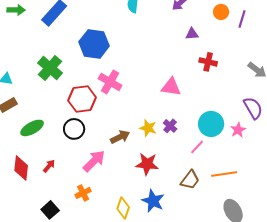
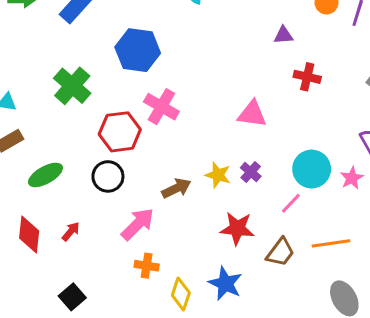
red star: (147, 164) -> (237, 228), moved
orange cross: (83, 193) -> (147, 266), moved, turned 35

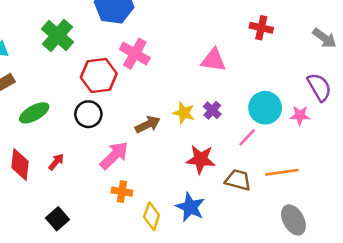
pink star: (352, 178) -> (300, 115), turned 30
brown trapezoid: (280, 252) -> (238, 180), turned -112

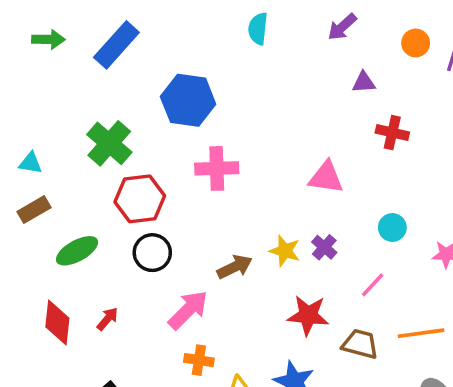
pink cross: (135, 54) -> (217, 168), turned -32
red hexagon: (99, 75) -> (140, 199), moved
cyan circle: (265, 108) -> (392, 228), moved, size x0.6

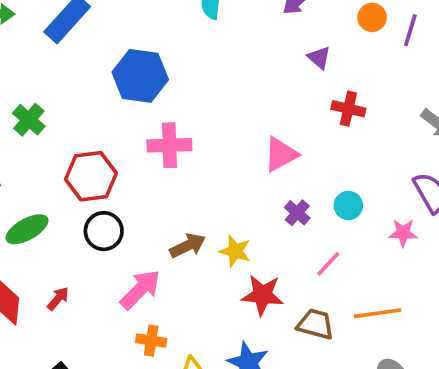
purple triangle: (364, 82) -> (319, 58), turned 45
green cross: (109, 143) -> (29, 120), moved, size x0.7
pink triangle: (326, 177) -> (281, 154), turned -36
purple cross: (324, 247) -> (297, 213), moved
yellow star: (285, 251) -> (235, 251), moved

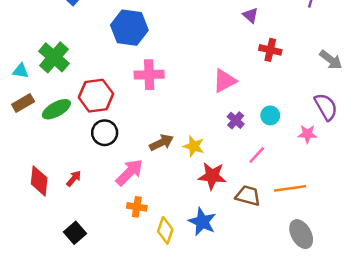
green cross: (29, 120) -> (54, 57), size x1.4
green ellipse: (27, 229) -> (56, 109), moved

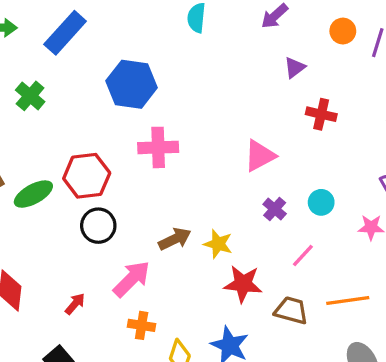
purple triangle: (250, 15) -> (295, 68), turned 42
green cross: (54, 57) -> (30, 96), moved, size x0.7
red arrow: (74, 178) -> (75, 304), moved

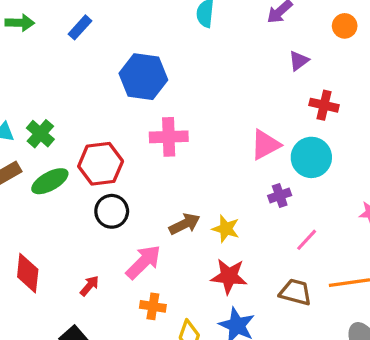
blue rectangle: (65, 33) -> (80, 27), size x0.6
green cross: (30, 96) -> (40, 134), moved
cyan circle: (321, 202) -> (311, 157), moved, size x1.6
purple cross: (275, 209) -> (280, 195), turned 30
red star: (243, 284) -> (229, 276), moved

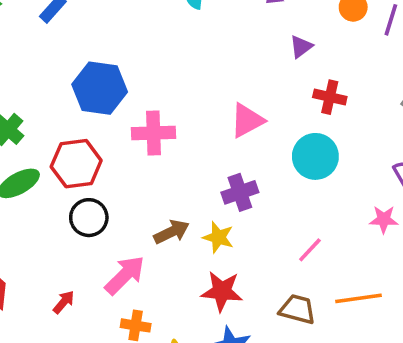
blue hexagon: (143, 77) -> (100, 88), moved
pink triangle: (265, 145) -> (247, 120), moved
purple cross: (280, 195) -> (240, 192), moved, size x1.4

